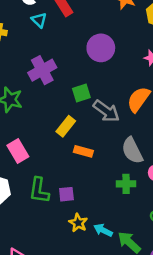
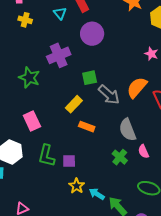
purple circle: (101, 48) -> (92, 34), moved
green cross: (126, 184) -> (120, 157), turned 35

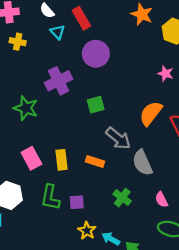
gray arrow: (109, 95) -> (118, 138), moved
yellow rectangle: (74, 104) -> (61, 160), moved, turned -48
pink semicircle: (143, 151) -> (161, 200), moved
green cross: (120, 157) -> (122, 198), moved

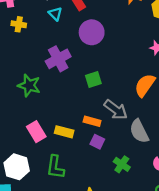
yellow rectangle: (61, 160) -> (64, 132), turned -66
orange rectangle: (95, 161) -> (92, 121), moved
purple square: (77, 202) -> (97, 142), moved, turned 32

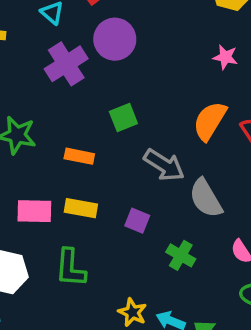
purple cross: (58, 59) -> (66, 64), moved
orange rectangle: (92, 121) -> (79, 156), moved
pink rectangle: (36, 132) -> (34, 211), turned -54

